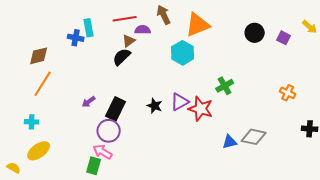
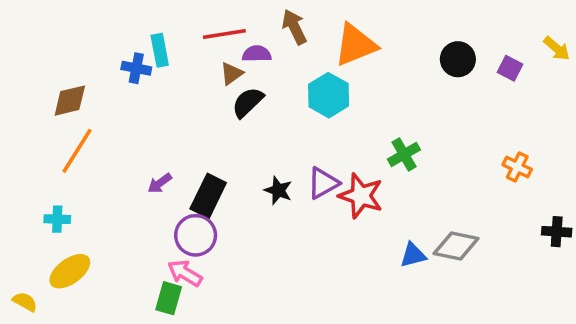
black semicircle: (122, 57) -> (248, 102), moved

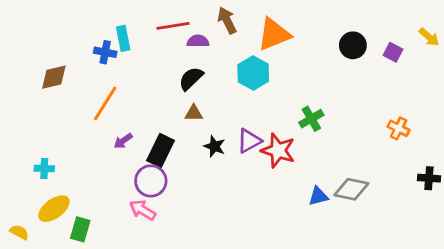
brown triangle: (232, 74) -> (194, 113), moved, turned 36
orange line: (77, 151) -> (105, 103), moved
green rectangle: (169, 298) -> (80, 229), moved

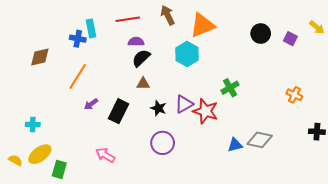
purple semicircle: (198, 41) -> (136, 42), moved
purple circle: (151, 181) -> (163, 143), moved
yellow semicircle: (19, 232) -> (15, 160), moved

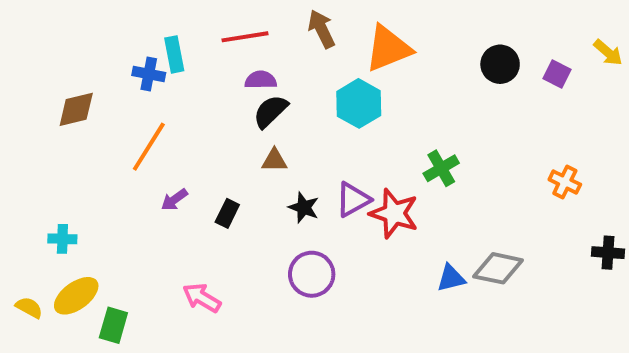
black rectangle: (119, 111) -> (227, 213), size x0.6

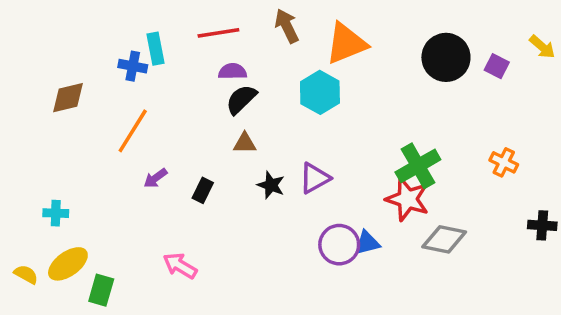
black circle: (500, 64) -> (446, 57), size x1.4
green cross: (441, 168) -> (418, 166), moved, size x1.4
red star: (394, 213) -> (407, 199), moved
purple circle: (312, 274) -> (339, 245), moved
blue triangle: (451, 278) -> (367, 243), moved

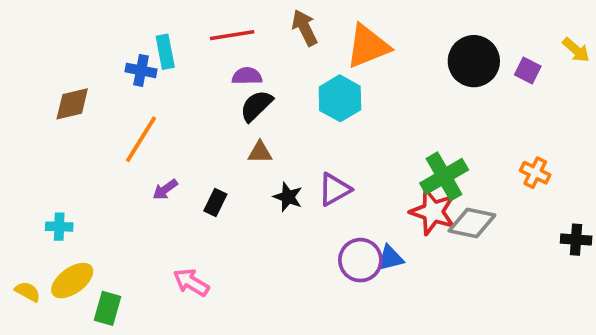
gray diamond: (444, 239) -> (472, 223), moved

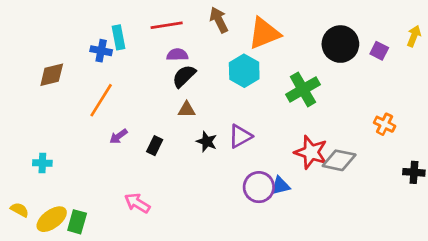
yellow arrow: (576, 50) -> (414, 36), turned -110
green cross: (444, 176) -> (303, 89), moved
yellow ellipse: (72, 281) -> (52, 219), moved

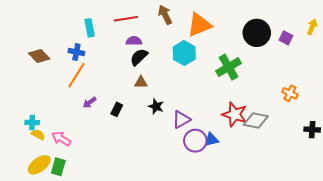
blue cross: (101, 51) -> (76, 52), moved
brown diamond: (52, 75) -> (39, 56), turned 60
purple triangle: (240, 136) -> (181, 120), moved
pink arrow: (137, 203) -> (61, 139), moved
yellow semicircle: (20, 210) -> (38, 135), moved

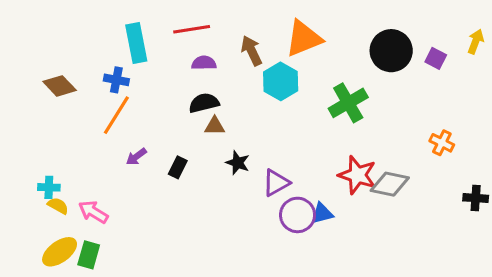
brown arrow: (165, 15) -> (251, 51), moved
cyan rectangle: (90, 28) -> (136, 43), size x1.4
black semicircle: (139, 57) -> (204, 103), moved, turned 30

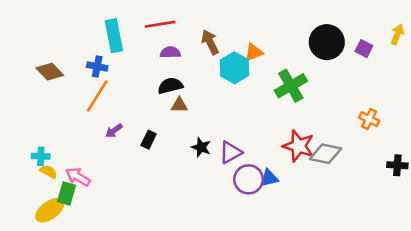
orange triangle: (304, 38) -> (254, 52), moved, size x0.6
black star: (238, 163) -> (201, 147), moved
green rectangle: (89, 255) -> (66, 193), moved

